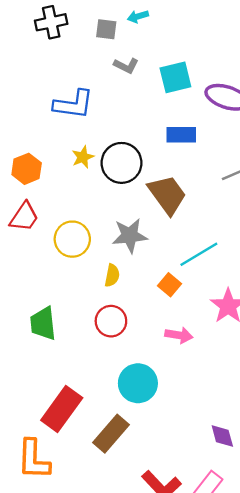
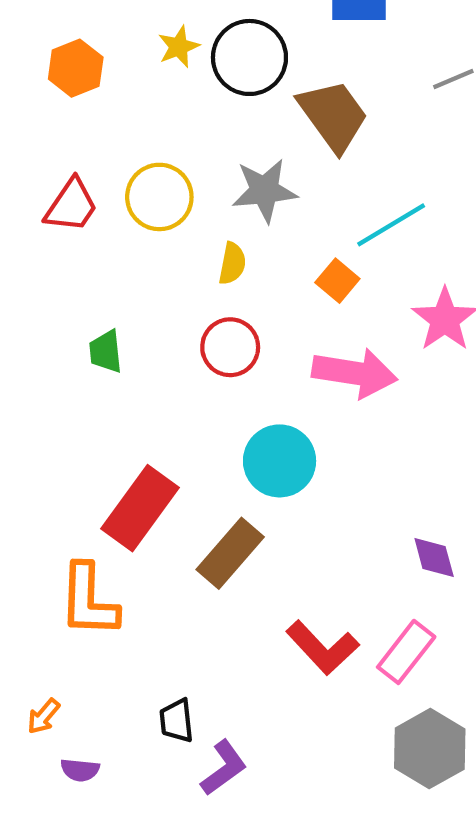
red trapezoid: (24, 217) -> (71, 206), moved
green trapezoid: (43, 323) -> (106, 351), size x0.7
pink arrow: (179, 335) -> (355, 373), size x1.6

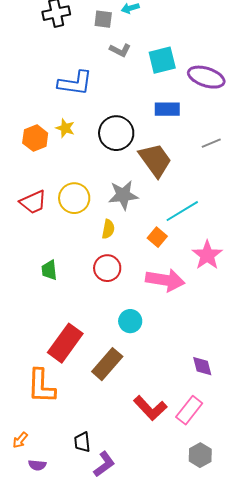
yellow star: (179, 47) -> (65, 128), moved, turned -30
red trapezoid: (71, 206) -> (33, 202), turned 32
cyan circle: (280, 461) -> (130, 321), size x0.7
gray hexagon: (430, 749) -> (200, 455), size x0.7

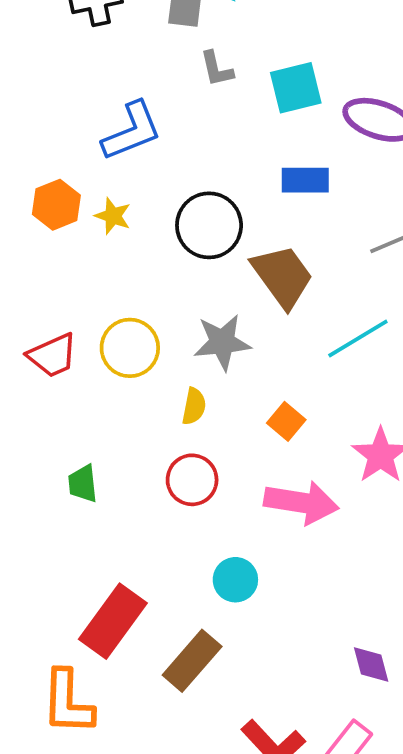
gray L-shape: (120, 50) -> (217, 69), turned 50
blue L-shape: (75, 83) -> (132, 131), turned -30
orange hexagon: (35, 138) -> (56, 205), moved
cyan line: (182, 211) -> (358, 338), moved

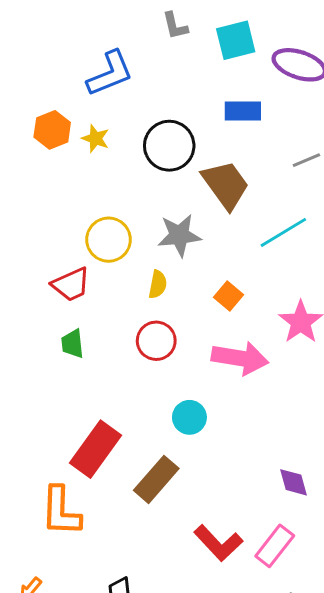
red trapezoid: (53, 355) -> (71, 284), moved

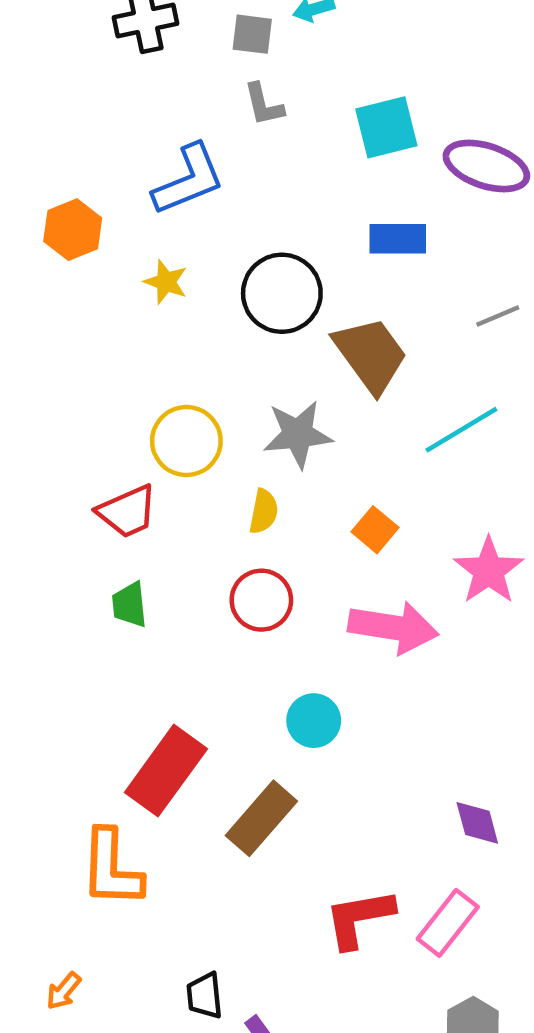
gray L-shape: (175, 26) -> (264, 105), moved
orange hexagon: (52, 130) -> (73, 230), moved
red L-shape: (218, 543) -> (359, 918), turned 123

